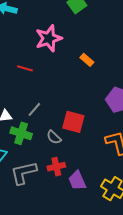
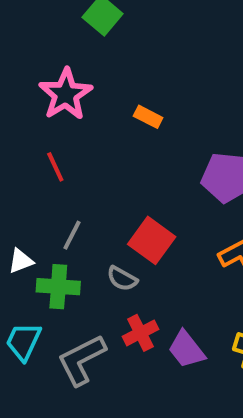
red line: (25, 68) -> (55, 167), moved, turned 63
red square: (73, 122) -> (152, 240), turned 35

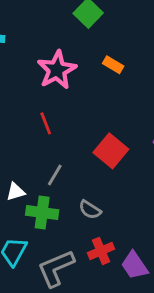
orange rectangle: (148, 117) -> (113, 65), moved
red square: (152, 240) -> (111, 151), moved

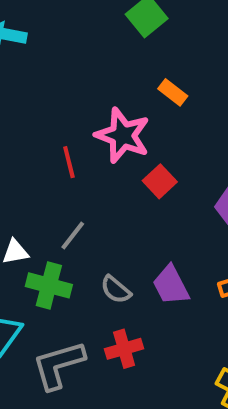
pink star: (57, 70) -> (123, 135), moved, turned -30
red square: (111, 151) -> (160, 181), moved, size x0.7
purple trapezoid: (134, 265) -> (171, 285), moved

